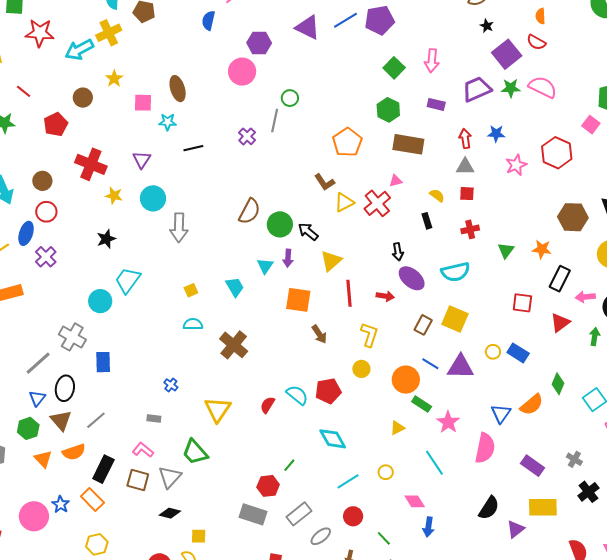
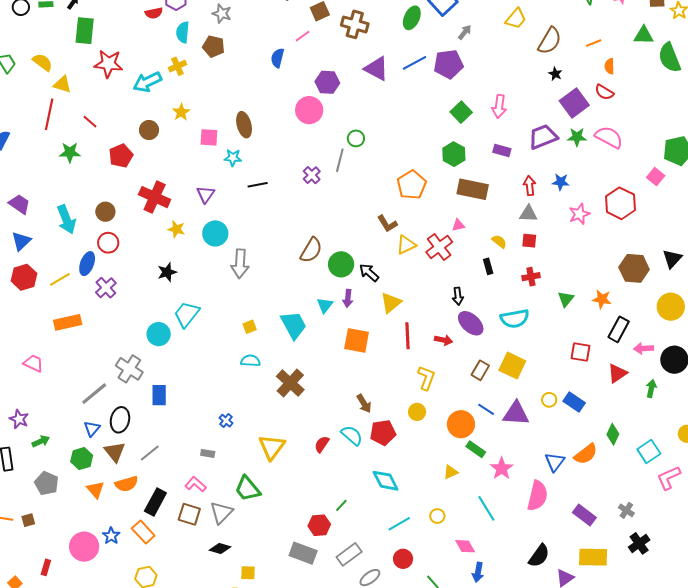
yellow cross: (109, 33) -> (177, 66), size x0.7
cyan trapezoid: (235, 287) -> (294, 325), size x1.4
brown arrow: (319, 334) -> (364, 404), moved

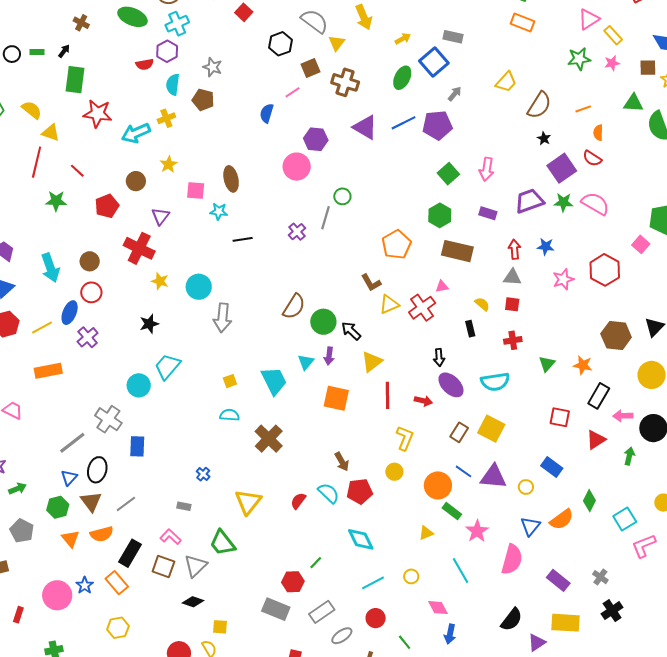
purple triangle: (206, 194) -> (161, 216), moved
yellow circle: (549, 400) -> (526, 487), moved

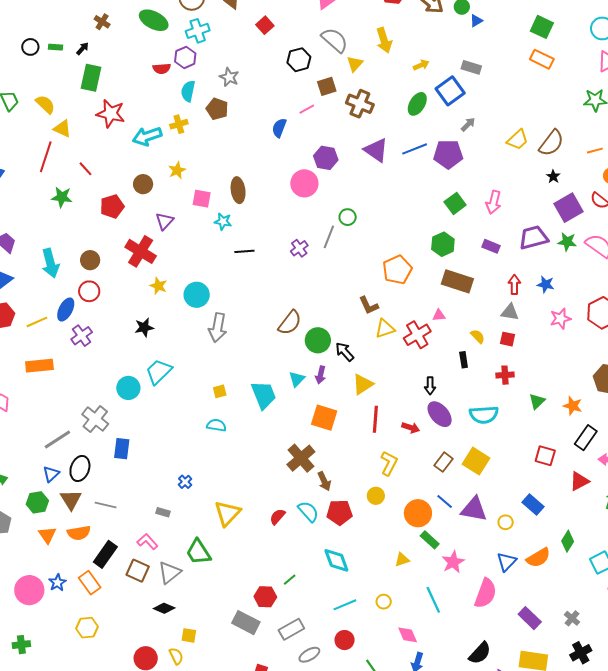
yellow trapezoid: (506, 82) -> (518, 140), moved
brown cross: (269, 439) -> (301, 458), moved
gray line: (126, 504) -> (106, 505), turned 45

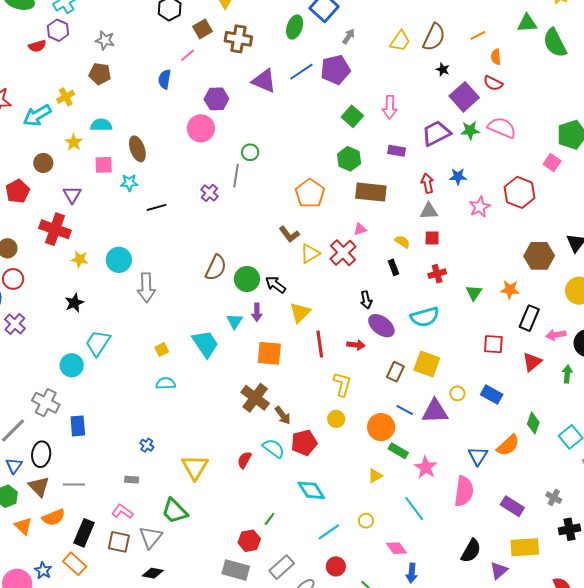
cyan semicircle: (188, 91) -> (101, 125), moved, turned 90
yellow circle: (506, 522) -> (457, 393), moved
black cross: (581, 653) -> (569, 529), turned 30

